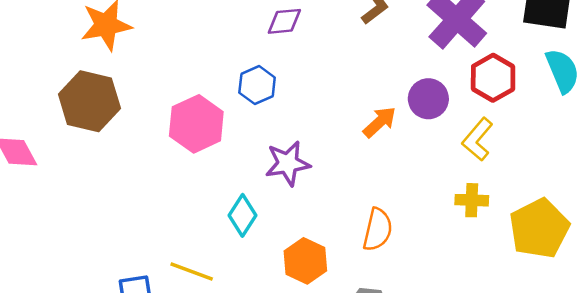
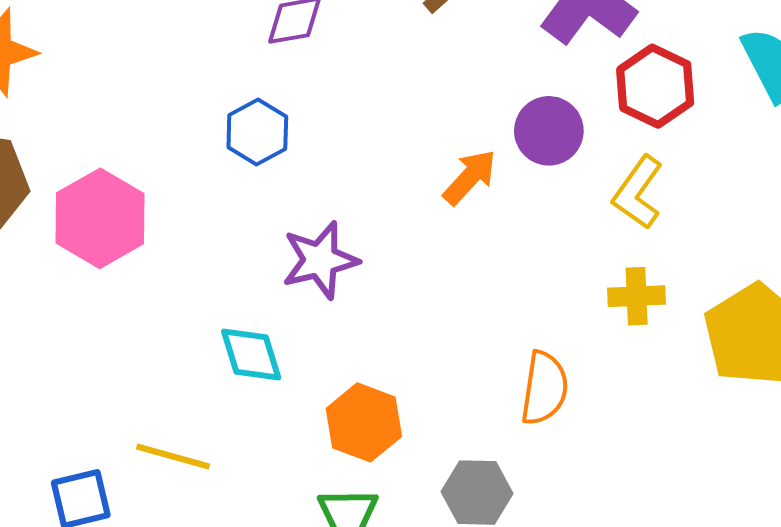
pink hexagon: (196, 124) -> (100, 218), moved
cyan diamond: (242, 215) -> (251, 354), turned -45
orange semicircle: (378, 230) -> (544, 388), moved

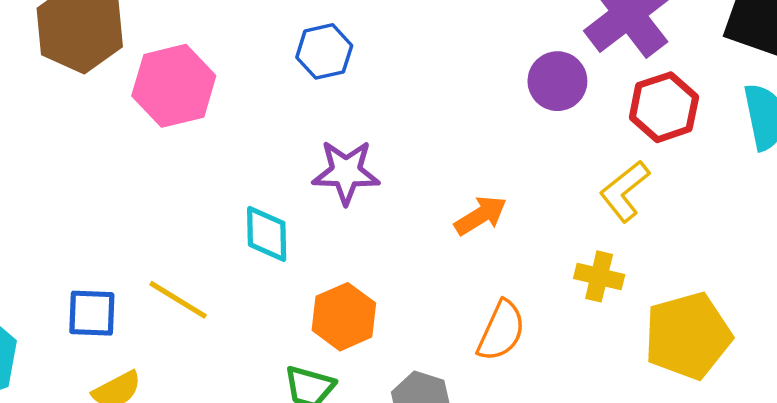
purple circle: (549, 131) -> (557, 81), moved
orange arrow: (470, 177) -> (481, 216), moved

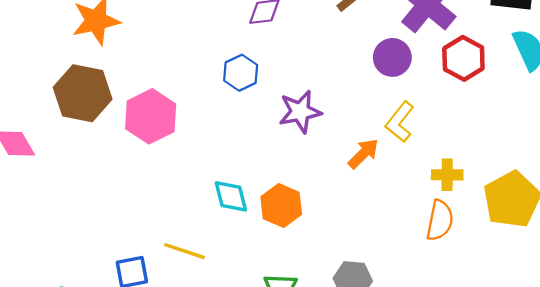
purple star: (346, 172) -> (300, 112), moved
yellow L-shape: (625, 191) -> (400, 122), moved
orange hexagon: (344, 317) -> (281, 205), moved
orange semicircle: (501, 331) -> (440, 220), moved

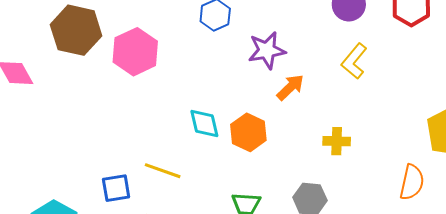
orange arrow: (363, 154) -> (290, 87), moved
yellow cross: (447, 175) -> (337, 141), moved
orange semicircle: (440, 220) -> (412, 182), moved

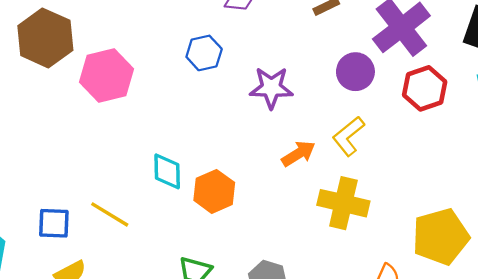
purple star: (267, 50) -> (271, 88), moved
orange arrow: (290, 87) -> (298, 154), moved
yellow cross: (337, 141) -> (343, 203), moved, size x1.6

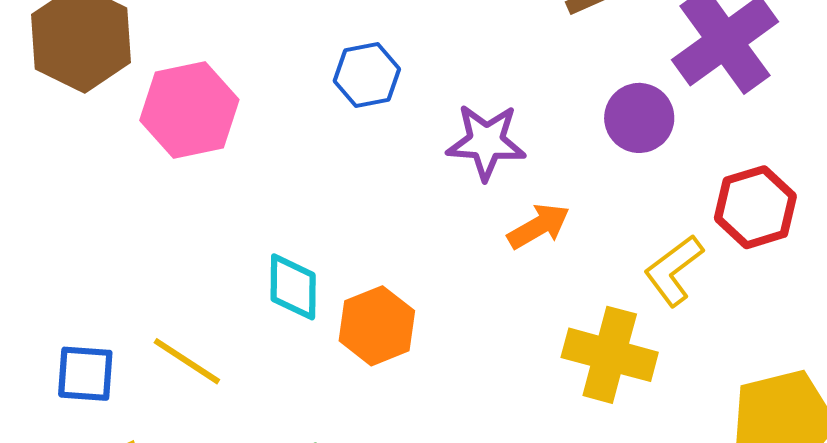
red hexagon: (425, 88) -> (755, 207), moved
yellow L-shape: (348, 136) -> (674, 270), moved
orange arrow: (298, 154) -> (539, 226), moved

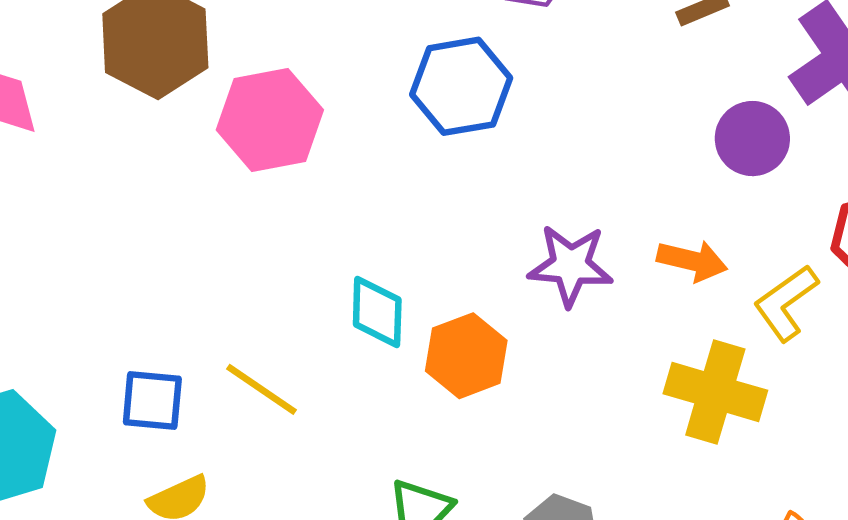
blue hexagon: (367, 75) -> (461, 86), size x1.4
purple star: (486, 142) -> (571, 265), moved
orange arrow: (539, 226) -> (692, 261), moved, turned 42

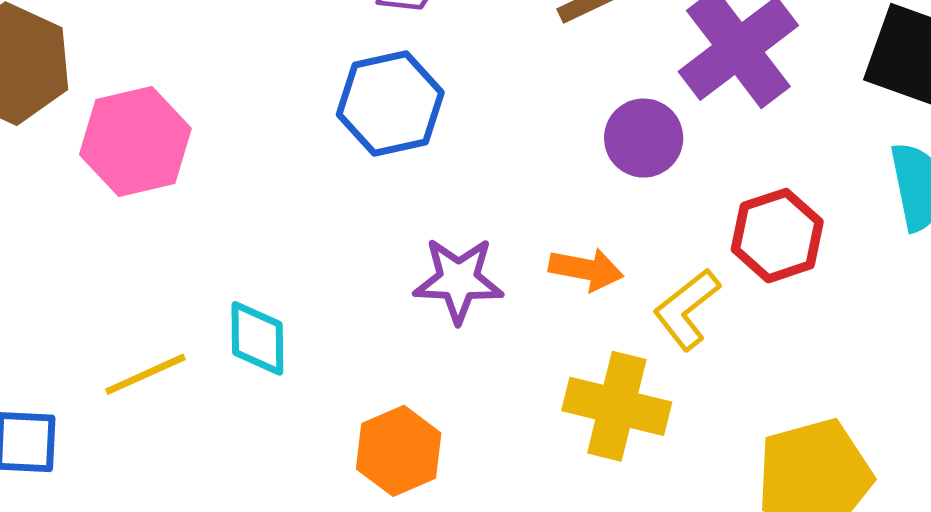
blue hexagon: (461, 86) -> (390, 104), moved
orange hexagon: (466, 356) -> (399, 451), moved
yellow line: (262, 389) -> (145, 374), moved, turned -56

